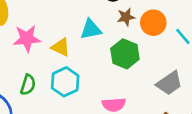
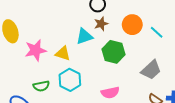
brown star: (126, 17) -> (101, 24), moved
green semicircle: (28, 85) -> (41, 86), turned 70

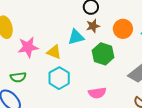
green semicircle: (41, 86) -> (18, 77), moved

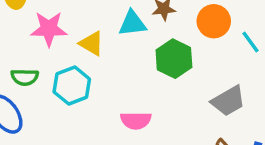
cyan hexagon: (59, 78) -> (72, 86), moved
pink semicircle: (97, 93) -> (136, 121), moved

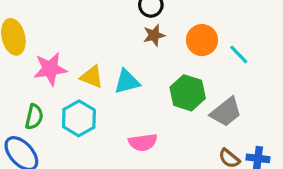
cyan triangle: (132, 23) -> (127, 82), moved
green hexagon: (174, 59) -> (188, 93), moved
green semicircle: (25, 77) -> (34, 117), turned -70

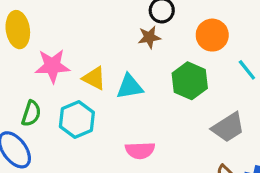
brown star: (154, 35) -> (149, 37), moved
orange circle: (202, 40) -> (212, 35), moved
green hexagon: (188, 93) -> (190, 81), moved

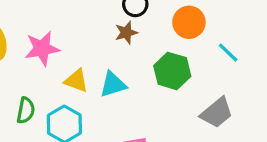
pink star: (52, 66) -> (42, 48), moved
green semicircle: (31, 113) -> (26, 110), moved

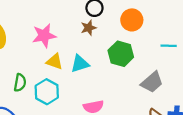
pink star: (42, 48) -> (44, 36), moved
cyan line: (228, 53) -> (169, 46), moved, turned -42

